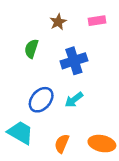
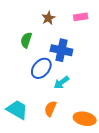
blue cross: (74, 61) -> (61, 50), turned 30
blue ellipse: (41, 100) -> (41, 68), moved
orange semicircle: (62, 144) -> (50, 109), moved

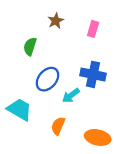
pink rectangle: (81, 17) -> (93, 29), moved, turned -64
blue cross: (61, 50) -> (93, 74), moved
cyan trapezoid: (17, 110) -> (19, 109), moved

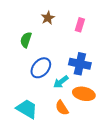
cyan trapezoid: (19, 109) -> (27, 109), moved
orange semicircle: (58, 126) -> (62, 108), moved, turned -56
orange ellipse: (98, 137) -> (84, 94), moved

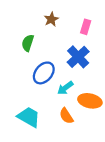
blue cross: (80, 64) -> (78, 57), moved, turned 35

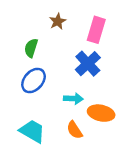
pink rectangle: (86, 27) -> (96, 30), size x1.5
blue ellipse: (44, 73) -> (34, 80), moved
cyan arrow: (65, 88) -> (73, 99), turned -140

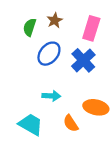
green semicircle: (31, 48) -> (30, 27), moved
blue ellipse: (34, 80) -> (49, 54), moved
cyan arrow: (73, 99) -> (51, 96), moved

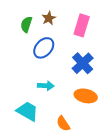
blue cross: (83, 60) -> (83, 63), moved
orange semicircle: (71, 123) -> (63, 124), moved

